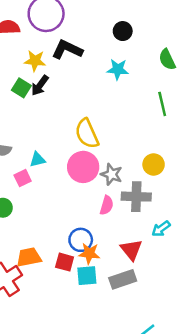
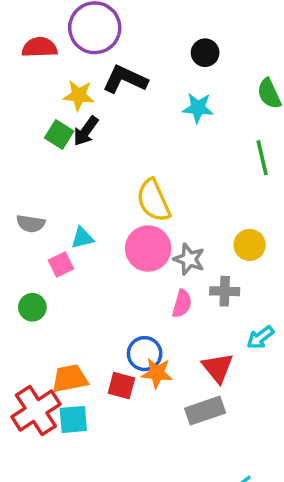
gray cross: (136, 197) -> (225, 291), size x0.7
cyan square: (87, 276) -> (73, 419), moved

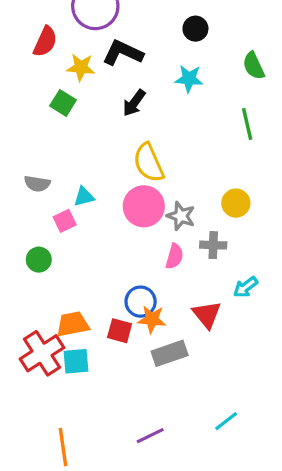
red semicircle: (40, 47) -> (45, 42), moved, turned 116
black arrow: (86, 131) -> (134, 103), moved
gray rectangle: (205, 411) -> (170, 353), moved

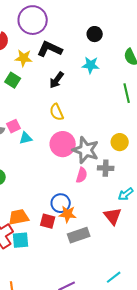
yellow semicircle: (149, 163) -> (57, 112), moved, size x0.7
gray star: (181, 216) -> (86, 150), size x1.5
pink square: (65, 221) -> (14, 126), moved
red triangle: (207, 315) -> (113, 216), moved

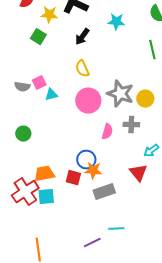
gray star: (86, 150) -> (120, 94), moved
cyan line: (114, 277) -> (116, 229), moved, turned 35

